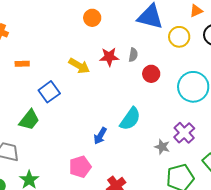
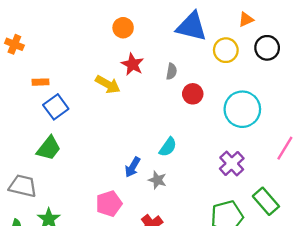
red star: (109, 57) -> (133, 64), moved, turned 30
blue square: (49, 92) -> (56, 107), moved
cyan semicircle: (130, 119) -> (168, 147), size x0.7
gray star: (162, 147) -> (157, 180), moved

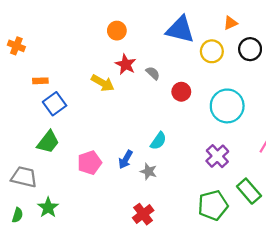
gray semicircle: (171, 71) -> (153, 73), moved, turned -56
pink pentagon: (109, 204) -> (90, 163), moved

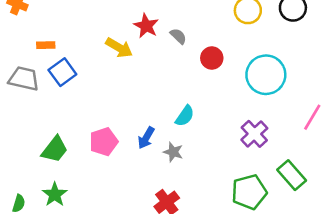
green trapezoid: (48, 142) -> (55, 149), moved
gray trapezoid: (24, 177) -> (24, 79), moved

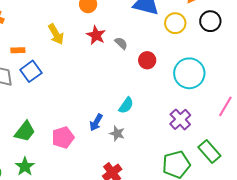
yellow arrow: (119, 48) -> (56, 34), moved, turned 30
pink pentagon: (104, 142) -> (63, 137), moved

